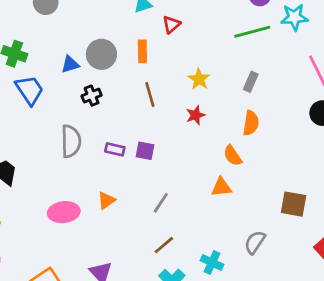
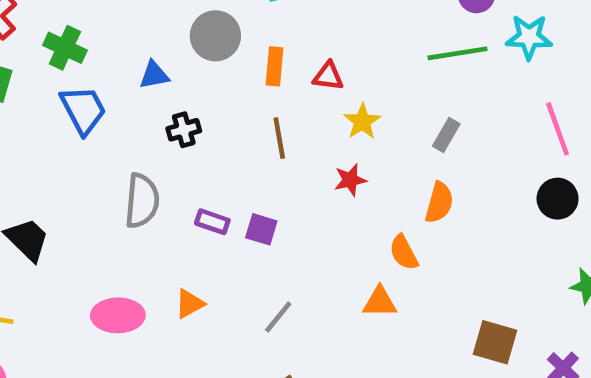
red triangle: (171, 24) -> (328, 76), moved, turned 42
gray circle: (101, 54) -> (215, 36), moved

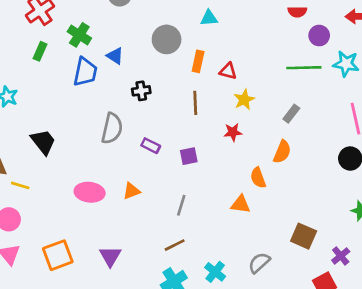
blue triangle: (154, 75) -> (115, 56), moved, turned 36
blue trapezoid: (83, 110) -> (85, 72), turned 32
purple square: (261, 229) -> (189, 156), moved, turned -36
gray line: (278, 317) -> (181, 205), turned -30

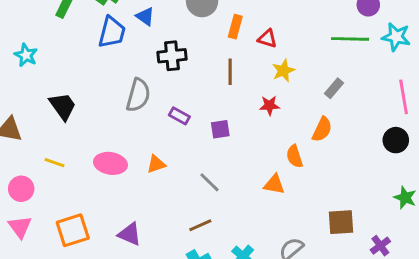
black cross: (141, 91) -> (172, 56), size x1.4
yellow line: (20, 185) -> (55, 163), moved
gray line: (181, 205) -> (210, 182), turned -65
brown square: (304, 236) -> (341, 222), turned -30
purple triangle: (110, 256) -> (130, 234), turned -40

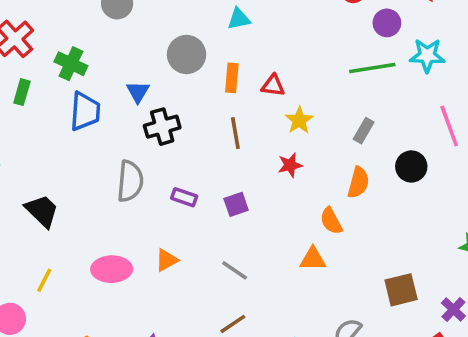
blue triangle: (145, 16) -> (138, 92), moved, turned 36
black circle: (396, 140) -> (411, 166), moved
yellow line: (55, 163) -> (44, 280), turned -72

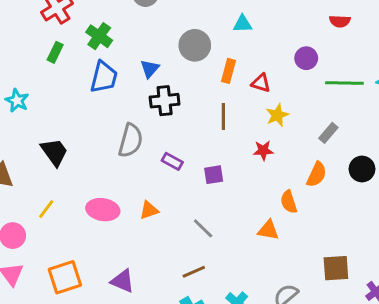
purple circle: (387, 23) -> (306, 58), moved

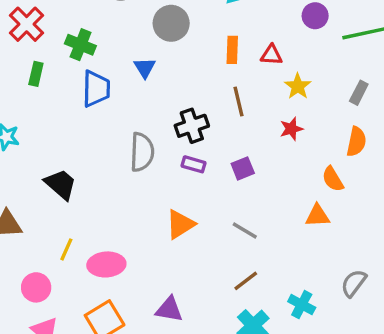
gray circle: (195, 45) -> (171, 23), moved
black cross: (165, 101) -> (192, 126), moved
pink ellipse: (103, 210) -> (106, 264), moved
orange triangle: (149, 210) -> (180, 224), size x1.4

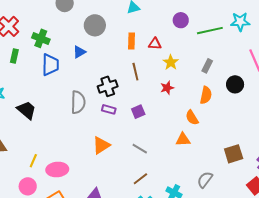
blue triangle: (145, 68) -> (79, 52), turned 32
black trapezoid: (61, 184) -> (27, 110), moved
pink circle: (36, 287) -> (28, 186), moved

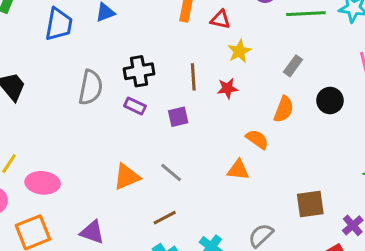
brown line: (135, 72) -> (193, 77), moved
orange semicircle: (192, 118) -> (257, 139), turned 147
orange triangle: (101, 145) -> (127, 177), moved

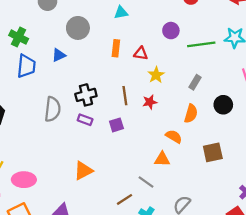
gray line: (171, 172) -> (146, 182), moved
brown square: (310, 204) -> (213, 152), moved
brown line: (165, 218) -> (125, 199), moved

